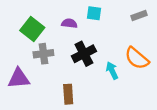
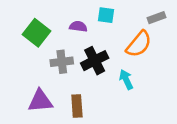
gray cross: (43, 54) -> (62, 62), moved
orange semicircle: (137, 58) -> (139, 44), moved, turned -90
purple triangle: (19, 78) -> (40, 101), moved

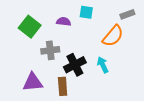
black cross: (95, 61) -> (75, 65), moved

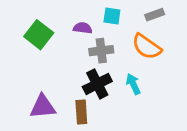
gray rectangle: (127, 14) -> (155, 15), moved
orange semicircle: (113, 36) -> (147, 47), turned 85
gray cross: (50, 50) -> (101, 51), moved

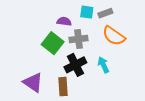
gray rectangle: (155, 15) -> (105, 13), moved
green square: (39, 35) -> (53, 43), moved
purple triangle: (43, 107) -> (33, 82), turned 40

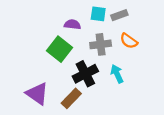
orange semicircle: (114, 36) -> (129, 41), size x0.7
gray cross: (79, 39) -> (101, 44), moved
brown rectangle: (63, 87) -> (71, 98), turned 48

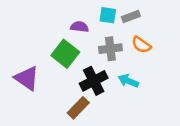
cyan arrow: (117, 74) -> (128, 81), turned -42
purple triangle: (37, 94) -> (27, 78), moved

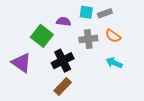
green square: (65, 54) -> (42, 36), moved
black cross: (94, 81) -> (63, 61), moved
cyan arrow: (128, 81) -> (114, 63), moved

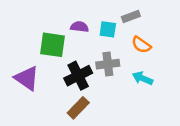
cyan square: (86, 12) -> (108, 29), moved
green square: (42, 36) -> (53, 45), turned -30
gray cross: (88, 39) -> (108, 64), moved

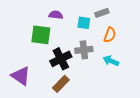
purple semicircle: (80, 27) -> (56, 15), moved
orange semicircle: (141, 45) -> (110, 35), turned -105
purple triangle: (27, 78) -> (21, 76), moved

